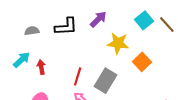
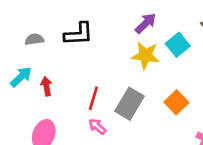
purple arrow: (98, 19) -> (146, 23), moved
cyan square: (144, 20) -> (178, 45), moved
orange square: (142, 62) -> (176, 102), moved

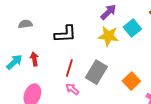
black L-shape: (79, 34) -> (65, 34), moved
cyan arrow: (21, 77) -> (14, 62), moved
orange square: (176, 102) -> (131, 81), moved

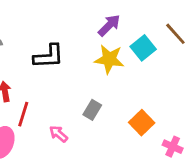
red line: (69, 68) -> (23, 114), moved
gray rectangle: (96, 72) -> (92, 110), size x0.6

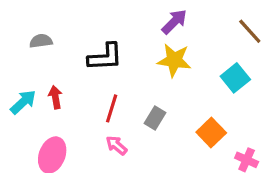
cyan square: (143, 48) -> (235, 78), moved
red line: (23, 114) -> (112, 108), moved

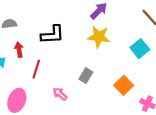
red arrow: (55, 97) -> (19, 50), moved
red line: (112, 108) -> (36, 69), moved

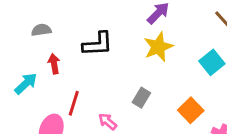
yellow star: (99, 37) -> (158, 47), turned -30
red line: (36, 69) -> (74, 103), moved

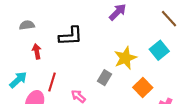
yellow star: (158, 47) -> (125, 58), moved
cyan arrow: (26, 83) -> (18, 80), moved

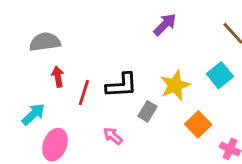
gray semicircle: (27, 25) -> (45, 42), size x1.5
black L-shape: (71, 36) -> (122, 85), moved
red line: (52, 82) -> (84, 93), moved

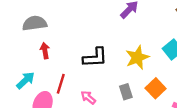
red line: (84, 93) -> (61, 84), moved
gray rectangle: (148, 111) -> (126, 92), moved, turned -49

